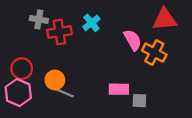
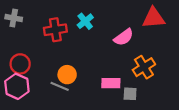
gray cross: (39, 19) -> (14, 18), moved
pink semicircle: (133, 40) -> (124, 37), turned 84
orange cross: (154, 53) -> (144, 67), moved, turned 30
orange circle: (55, 80) -> (67, 75), moved

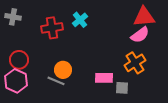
pink semicircle: (124, 37) -> (140, 35), moved

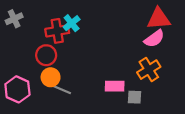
gray cross: (13, 17) -> (14, 19), turned -35
cyan cross: (80, 20) -> (72, 23), moved
red circle: (19, 60) -> (46, 55), moved
orange circle: (63, 70) -> (51, 77), moved

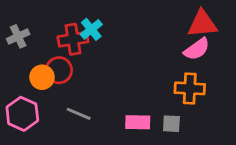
gray cross: (14, 19) -> (18, 36), moved
orange cross: (149, 70) -> (190, 88), turned 35
orange circle: (51, 77) -> (42, 77), moved
pink rectangle: (115, 86) -> (138, 122), moved

